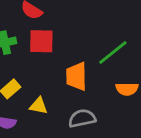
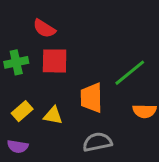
yellow triangle: (39, 106) -> (53, 115), moved

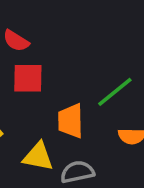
yellow triangle: (53, 115) -> (38, 157), moved, size x1.4

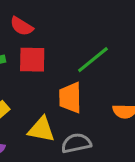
green line: (115, 92) -> (93, 60), moved

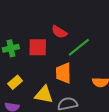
red semicircle: (22, 26) -> (59, 32), moved

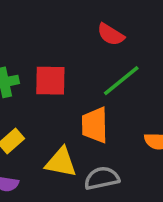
red semicircle: (59, 32) -> (111, 34), moved

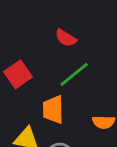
red square: (50, 81) -> (18, 74), turned -36

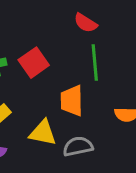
green line: (74, 74) -> (95, 63), turned -56

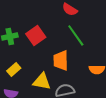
green line: (95, 63) -> (76, 35), turned -30

